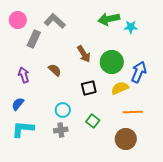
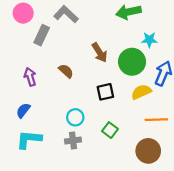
cyan star: (131, 27) -> (149, 40), moved

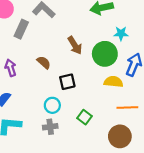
black square: (105, 92) -> (67, 82), moved
yellow semicircle: (141, 92) -> (113, 82), turned 30

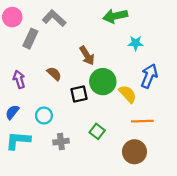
green circle: (105, 54) -> (103, 82), moved
yellow semicircle: (113, 82) -> (128, 94), turned 42
cyan circle: (52, 105) -> (44, 116), moved

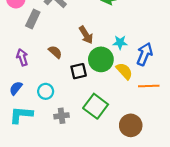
cyan star: (136, 43) -> (120, 42), moved
orange line: (142, 121) -> (149, 86), moved
green square: (97, 131) -> (96, 106), size x1.6

